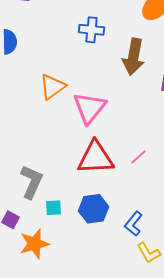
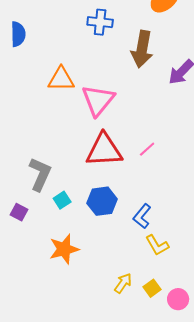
orange triangle: (53, 87) -> (61, 79), turned 36
cyan square: (54, 208) -> (62, 200), turned -30
orange star: (35, 244) -> (64, 249), moved

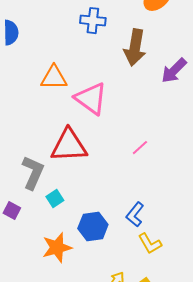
pink triangle: (98, 100) -> (91, 99), turned -33
red triangle: (104, 150) -> (69, 146), moved
blue hexagon: (102, 201) -> (93, 227), moved

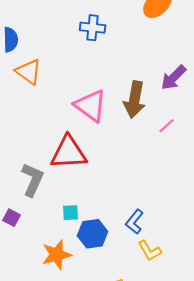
brown arrow: (135, 48) -> (135, 100), moved
orange triangle: (54, 78) -> (29, 72), moved, turned 36
pink line: (140, 148) -> (167, 126), moved
cyan square: (55, 199) -> (71, 213), moved, turned 30

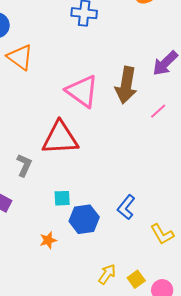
gray L-shape: (33, 180) -> (24, 165), size x0.7
yellow L-shape: (150, 251) -> (162, 234), moved
orange star: (57, 255) -> (48, 240), size x0.6

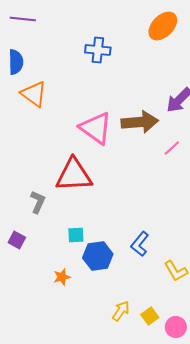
brown arrow: (126, 85) -> (140, 122), turned -105

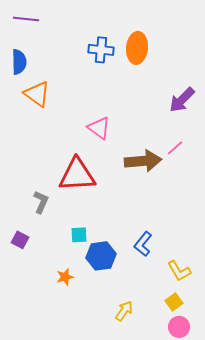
orange ellipse: (163, 26) -> (137, 48), moved, turned -40
brown arrow: (140, 122) -> (143, 161), moved
pink triangle: (96, 128) -> (99, 128), size x0.7
yellow square: (150, 316) -> (174, 302), moved

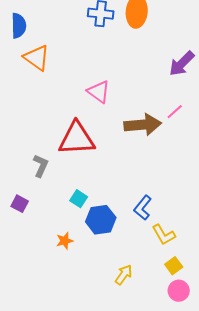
cyan square: (79, 235) -> (79, 199), turned 36
yellow L-shape: (179, 271) -> (164, 235), moved

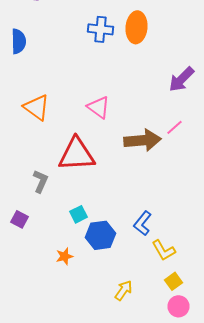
orange triangle: (37, 58) -> (36, 107), moved
cyan square: (79, 199) -> (78, 214), turned 30

